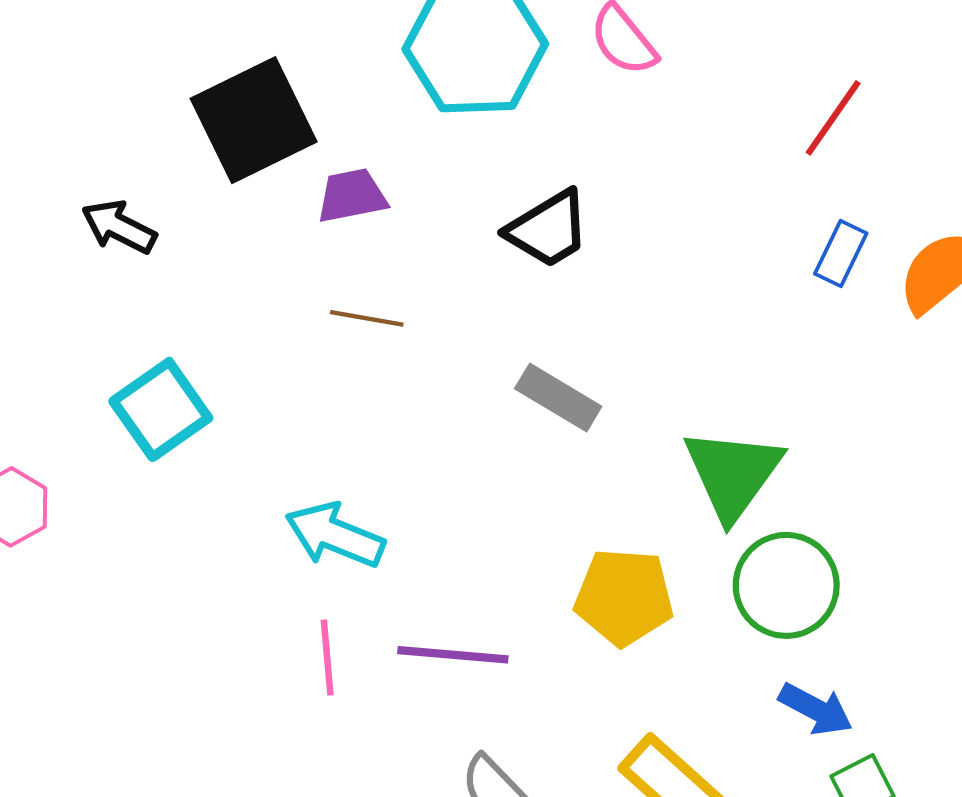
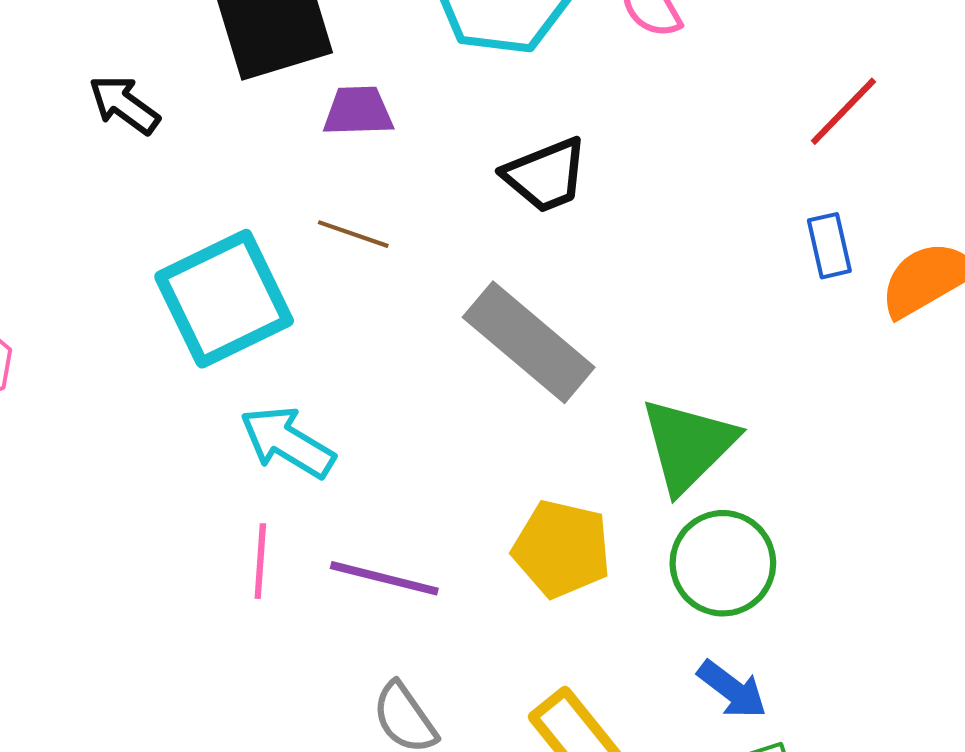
blue rectangle: (841, 253) -> (829, 246), turned -48
gray rectangle: (558, 398) -> (529, 342), size x1.6
cyan square: (161, 409) -> (224, 299), moved, size x1.4

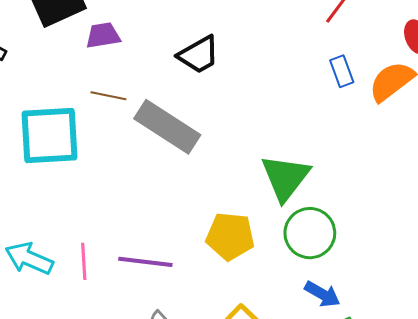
cyan square: (224, 299) -> (49, 135), turned 30
gray rectangle: (529, 342) -> (167, 127), moved
cyan arrow: (287, 442) -> (29, 258), moved

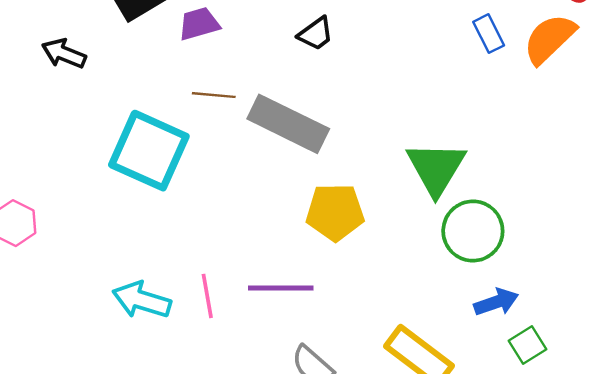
black trapezoid: (199, 55) -> (316, 34), size x0.7
cyan square: (49, 135) -> (149, 151), turned 34
yellow pentagon: (230, 236) -> (335, 212), moved
blue arrow: (322, 294) -> (496, 302), turned -42

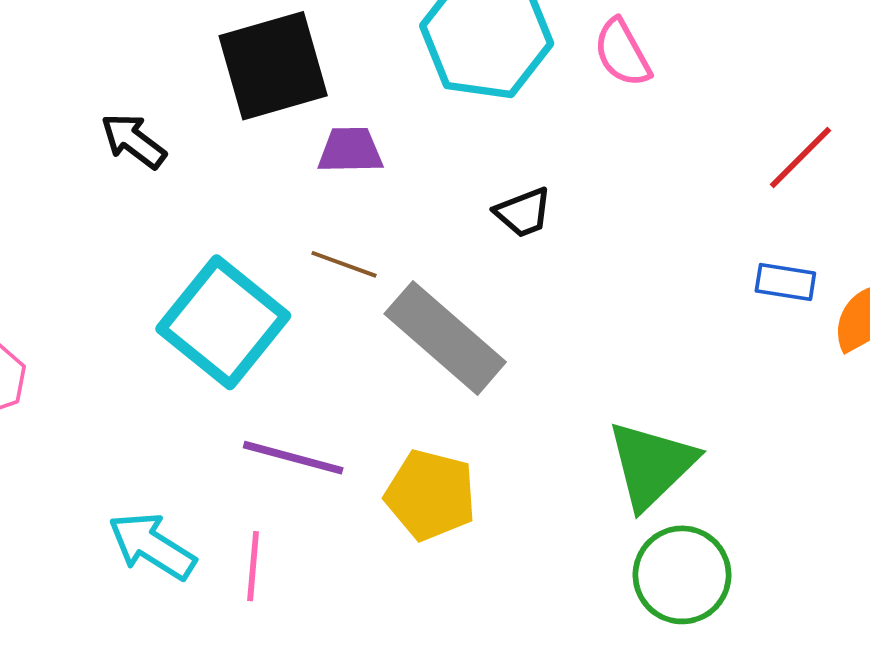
blue rectangle: (489, 34) -> (785, 282), turned -69
yellow pentagon: (335, 212) -> (431, 495), moved
purple line: (281, 288) -> (293, 458), moved

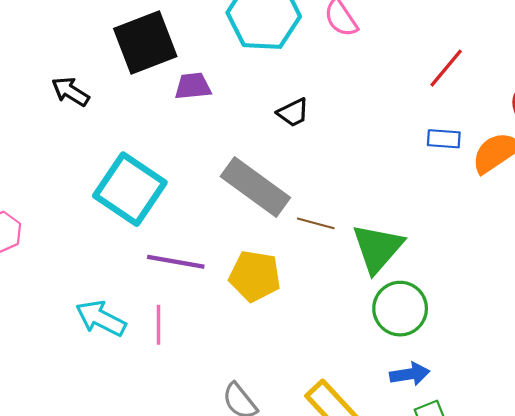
brown line: (344, 264) -> (316, 223), moved

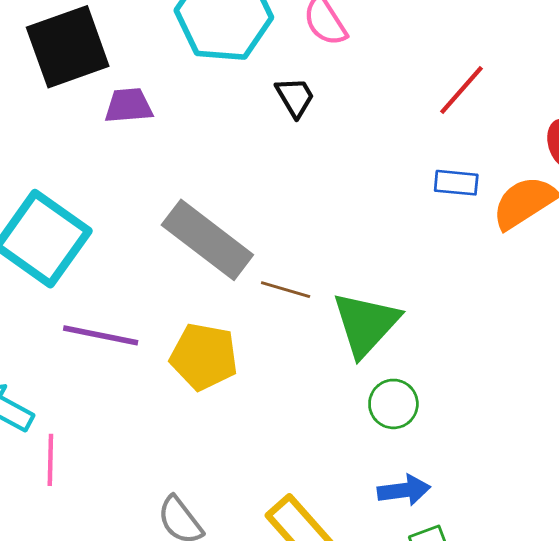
black trapezoid: (293, 113) -> (295, 97), moved, turned -96
green circle: (400, 309) -> (393, 404), size x0.7
pink line: (159, 325) -> (50, 460), moved

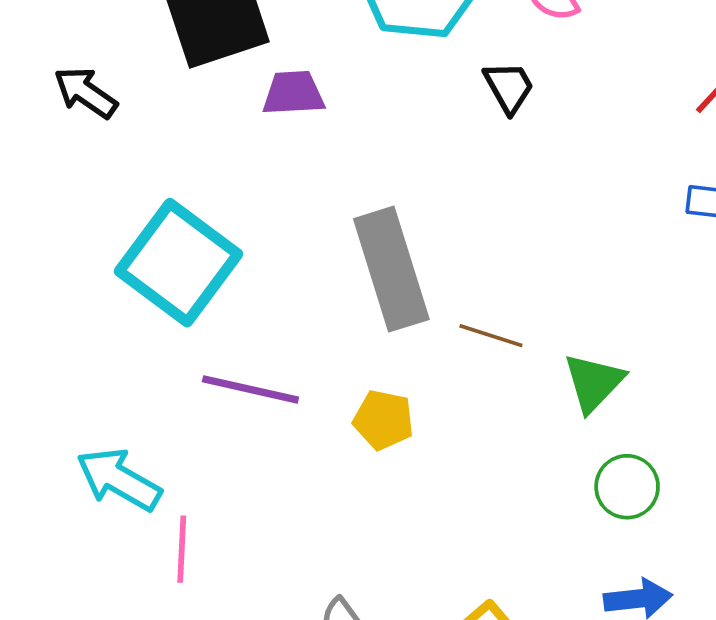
gray rectangle: (207, 240) -> (391, 269), turned 34
green triangle: (366, 324) -> (594, 382), size x0.7
yellow pentagon: (204, 357) -> (383, 420), size x0.7

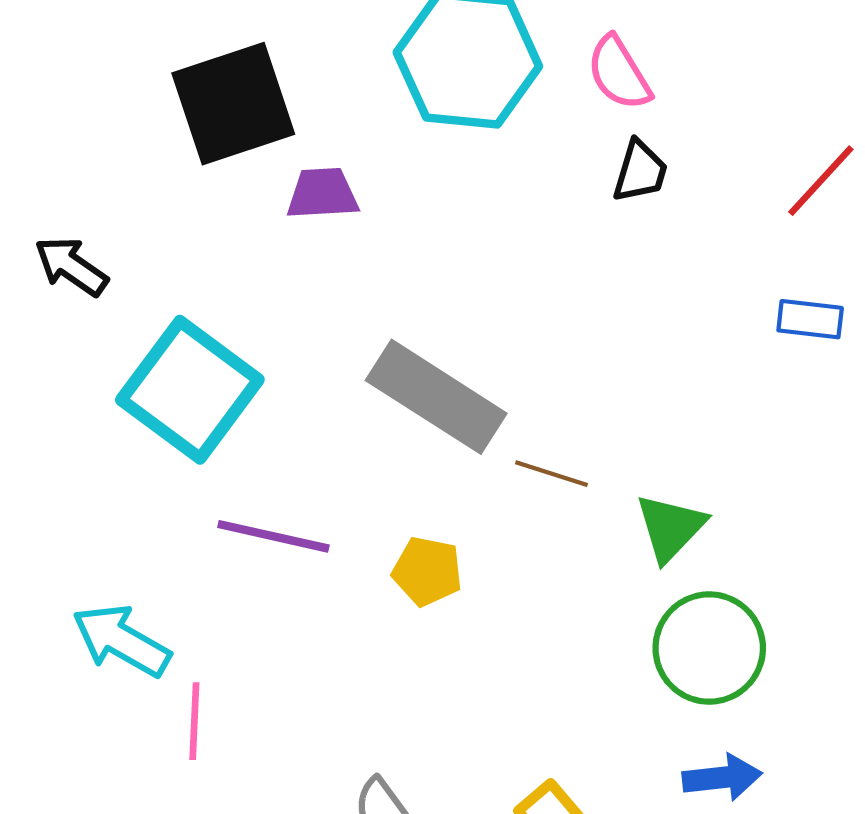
black trapezoid: (509, 87) -> (640, 171), moved, turned 46
black arrow: (85, 92) -> (71, 266), moved
gray rectangle: (391, 269) -> (436, 397), turned -40
green circle: (627, 487) -> (709, 648), size x1.5

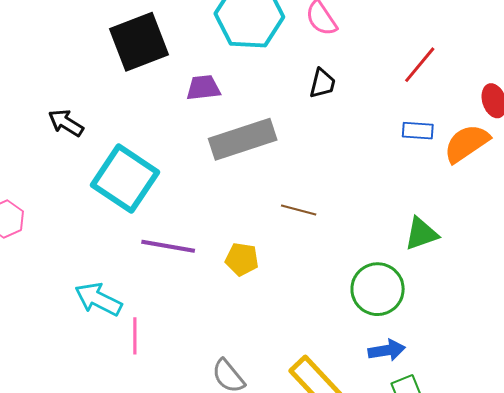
black trapezoid: (640, 171) -> (322, 83), moved
purple trapezoid: (322, 194) -> (203, 88), moved
gray rectangle: (436, 397) -> (243, 139), moved, turned -48
green triangle: (670, 528) -> (421, 234), moved, turned 30

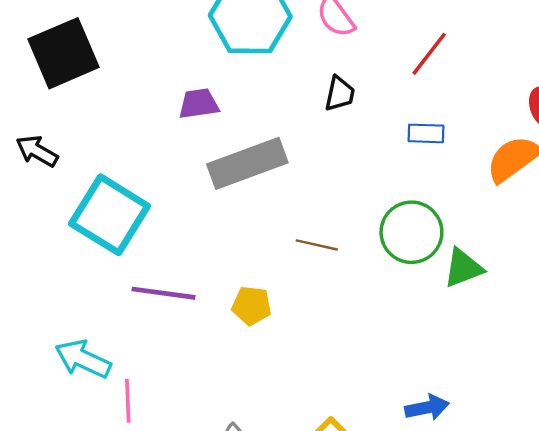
black square: (139, 42) -> (63, 53), moved
red line: (420, 65) -> (429, 54), moved
blue rectangle: (418, 131) -> (426, 133), moved
green circle: (378, 289) -> (411, 232), moved

